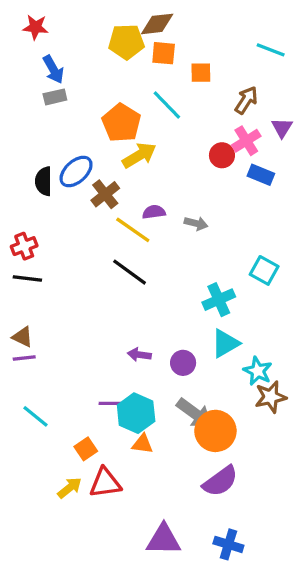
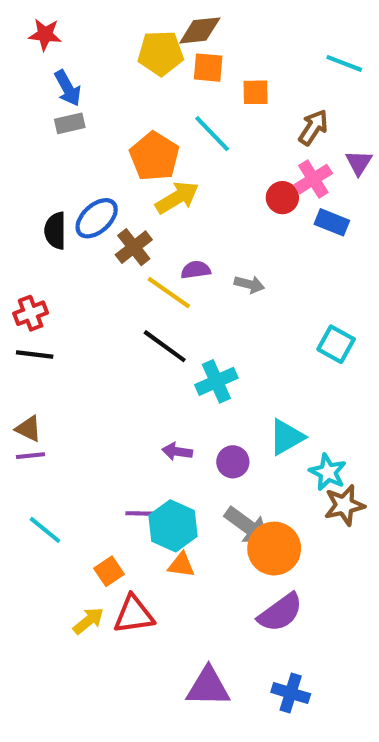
cyan cross: (219, 300) -> (216, 381), moved

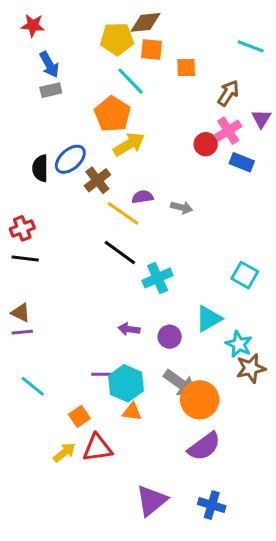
cyan line: (212, 134) -> (130, 81), moved
cyan square: (336, 344) -> (245, 275), moved
purple triangle: (208, 687) -> (152, 501), turned -40

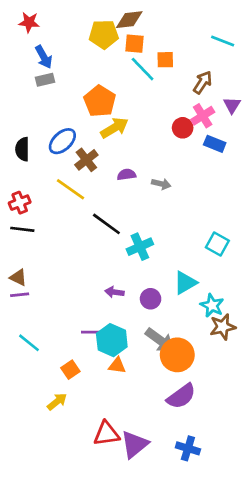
cyan line: (130, 81) -> (143, 69), moved
black semicircle: (40, 168) -> (22, 149), moved
yellow line: (123, 213) -> (70, 189), moved
red triangle: (97, 448) -> (106, 434), moved

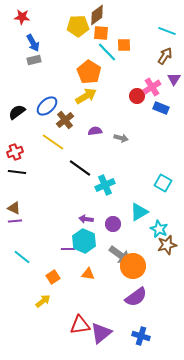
brown diamond: (129, 20) -> (97, 15), turned -30
brown arrow: (203, 82) -> (165, 56), moved
orange pentagon: (100, 101) -> (89, 72), moved
black semicircle: (22, 149) -> (17, 112), turned 54
cyan hexagon: (112, 340) -> (84, 241), moved

